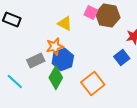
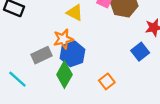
orange square: (93, 84) -> (107, 81), size x0.6

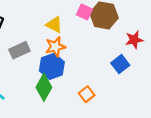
orange star: (63, 39) -> (55, 47), moved
gray rectangle: (41, 55) -> (19, 50), moved

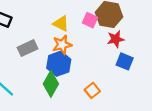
pink square: (84, 12) -> (90, 20), moved
red star: (134, 40) -> (116, 39), moved
blue square: (120, 64) -> (125, 61), turned -30

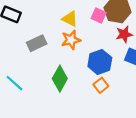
blue hexagon: (59, 64) -> (100, 62), moved

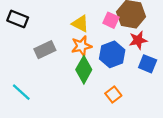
blue hexagon: (100, 62) -> (112, 54), moved
green diamond: (60, 79) -> (84, 70), moved

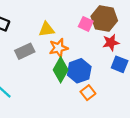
yellow triangle: (80, 24) -> (47, 29), moved, turned -35
blue hexagon: (112, 54) -> (79, 71), moved

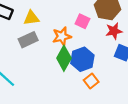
pink square: (86, 24) -> (82, 21), moved
yellow triangle: (47, 29) -> (31, 18), moved

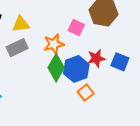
red star: (114, 31) -> (96, 58), moved

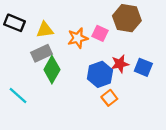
orange star: (54, 44) -> (78, 38), moved
green diamond: (56, 68) -> (52, 70), moved

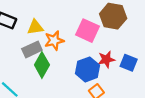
pink square: (100, 33) -> (87, 31), size x1.5
orange star: (78, 38) -> (54, 41), moved

